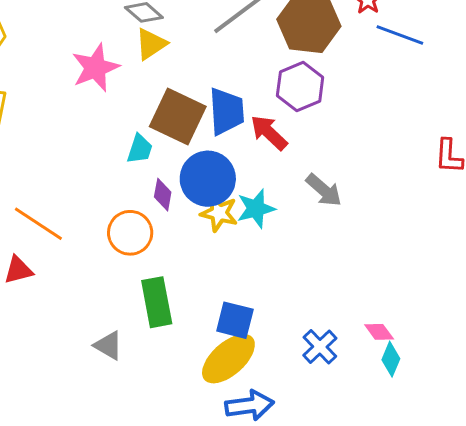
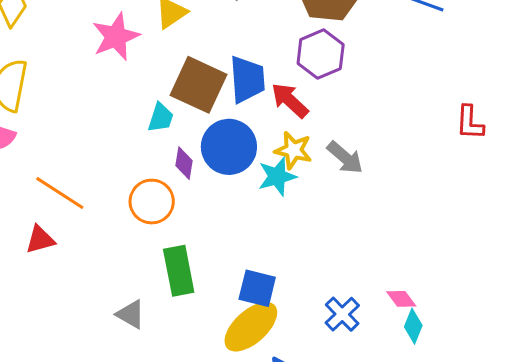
yellow star: (219, 213) -> (293, 150), moved

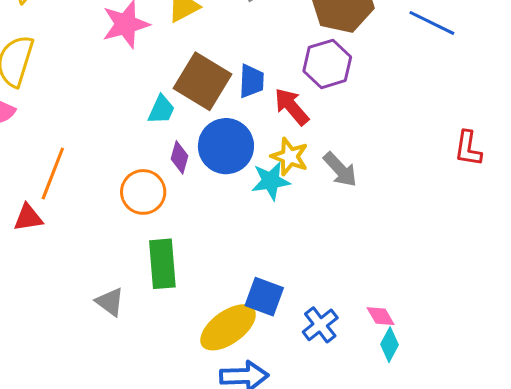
blue trapezoid: (247, 79) -> (252, 81), size x0.7
orange line: (60, 193) -> (53, 174), turned 72
blue square: (257, 288) -> (264, 297), moved

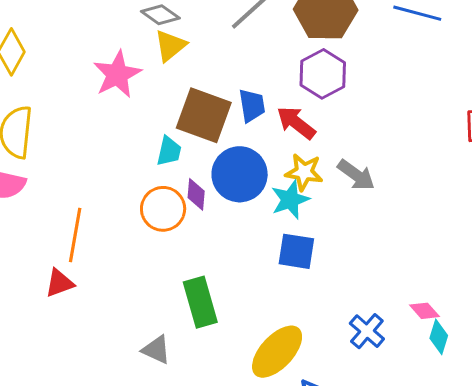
orange circle: (143, 192) -> (163, 209), moved
blue square: (264, 297) -> (296, 251), moved

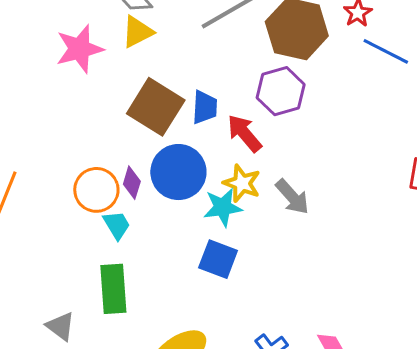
cyan trapezoid: (169, 151) -> (117, 225), moved, turned -56

